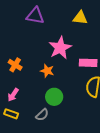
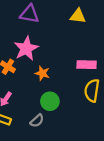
pink star: (60, 48) -> (26, 48), moved

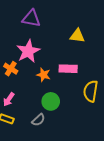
yellow triangle: (78, 16) -> (77, 36), moved
pink rectangle: (87, 65) -> (68, 69), moved

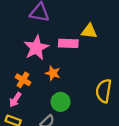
orange cross: (11, 69) -> (23, 80), moved
pink rectangle: (68, 69) -> (68, 43), moved

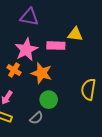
orange star: (53, 73) -> (42, 73), size x1.5
orange cross: (23, 80) -> (14, 70), moved

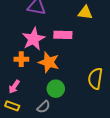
yellow triangle: (75, 34) -> (85, 13), moved
orange cross: (14, 70) -> (21, 59), turned -32

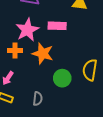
green circle: (56, 89) -> (62, 78), moved
gray semicircle: (44, 107) -> (38, 99), turned -40

